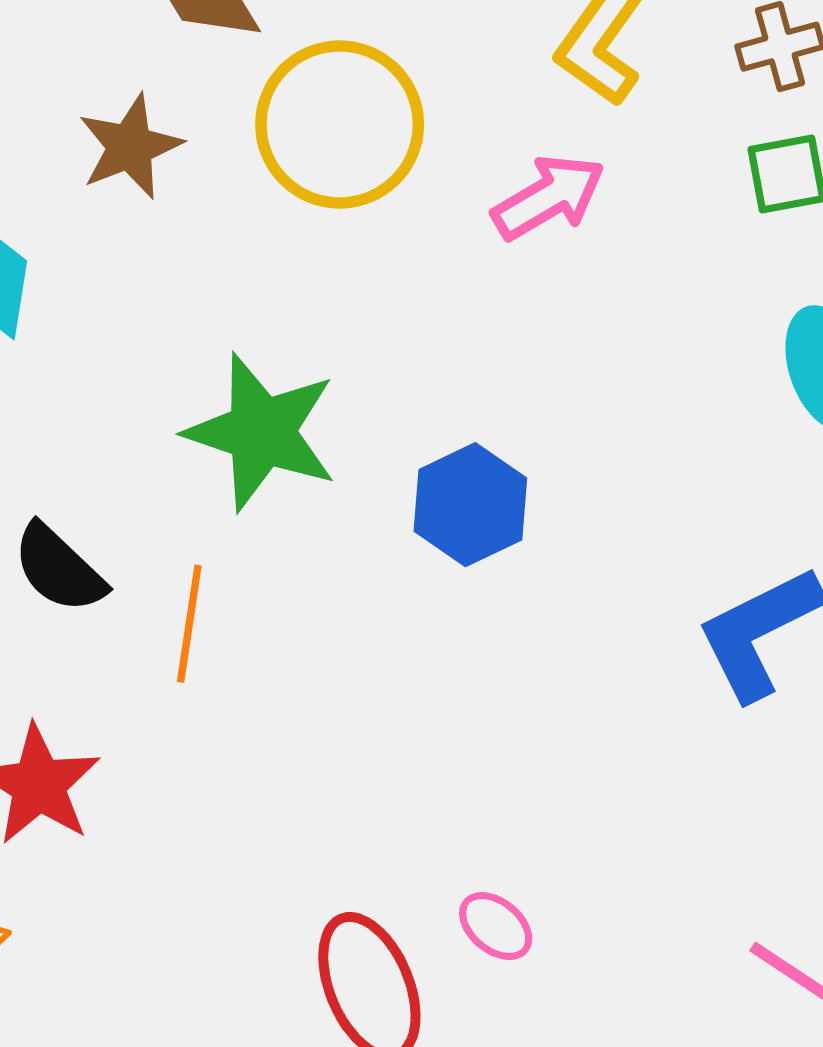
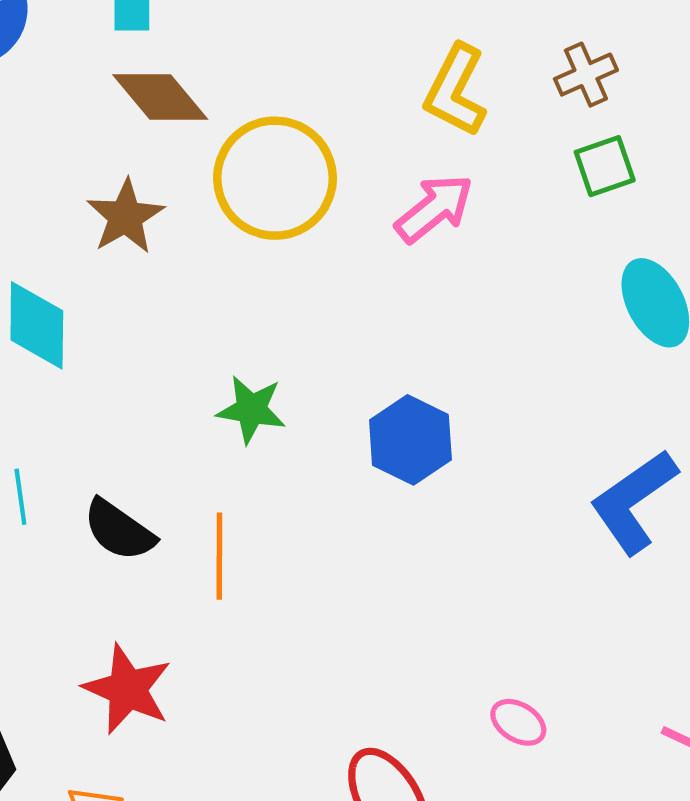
green star: (261, 432) -> (251, 409), size x0.6
pink ellipse: (496, 926) -> (518, 722), moved

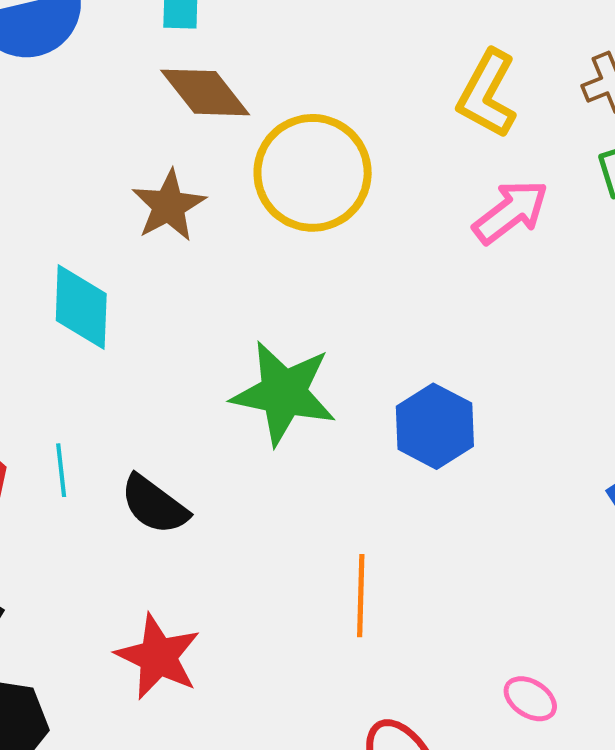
pink arrow: (434, 208) -> (511, 212), moved
green star: (251, 409) -> (284, 393), size x1.6
orange line: (219, 556) -> (361, 596), moved

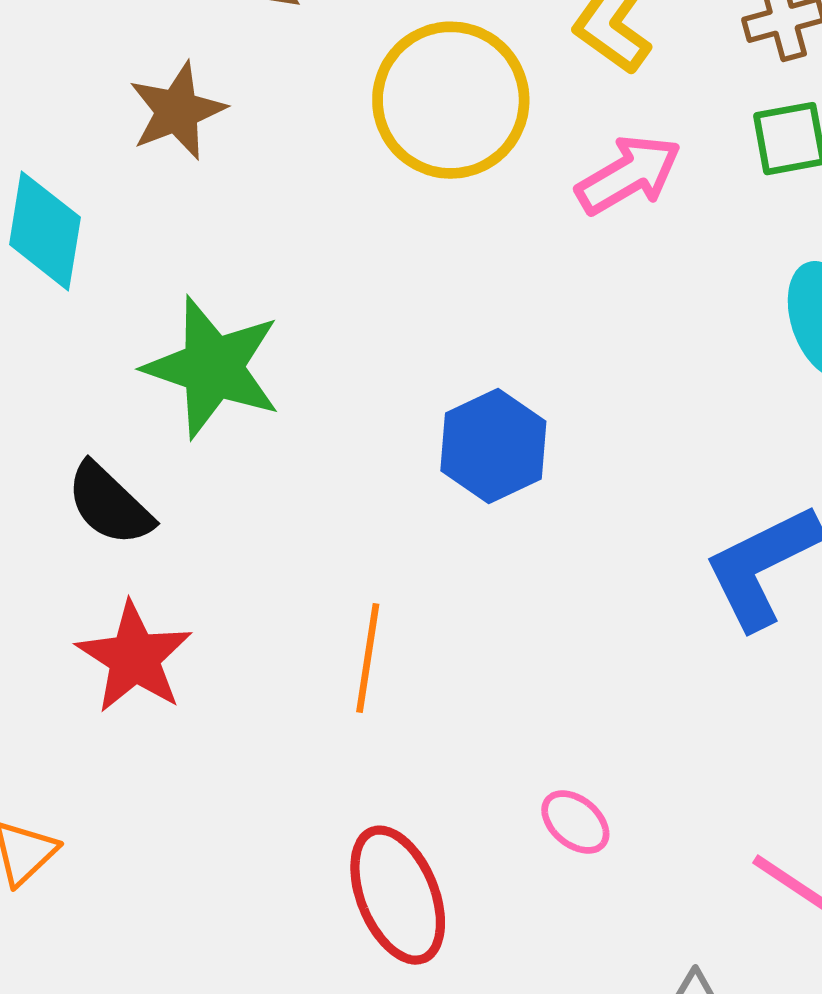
yellow circle: (313, 173) -> (451, 100), moved
green star: (284, 393) -> (213, 367), moved
red star: (158, 657) -> (134, 657), moved

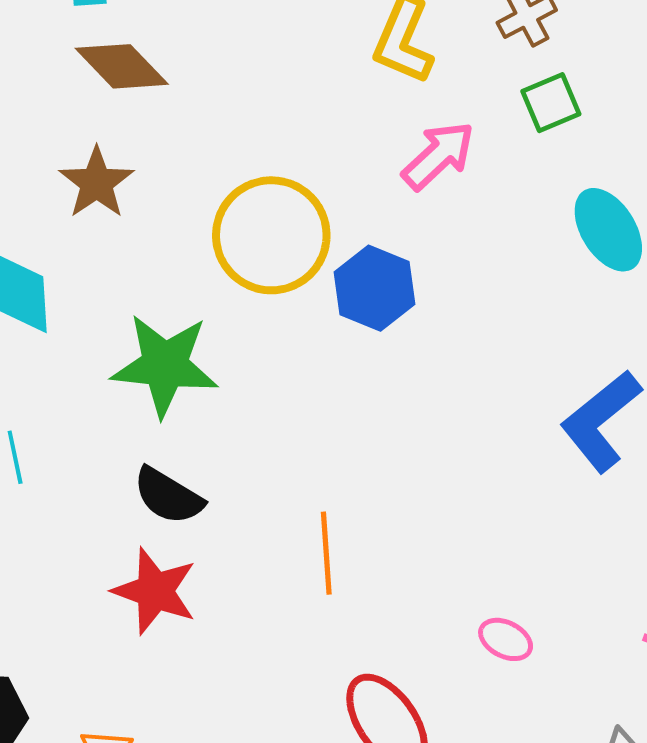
yellow circle: (451, 100) -> (271, 235), moved
blue hexagon: (493, 446) -> (374, 288), moved
black semicircle: (109, 504) -> (168, 496), moved

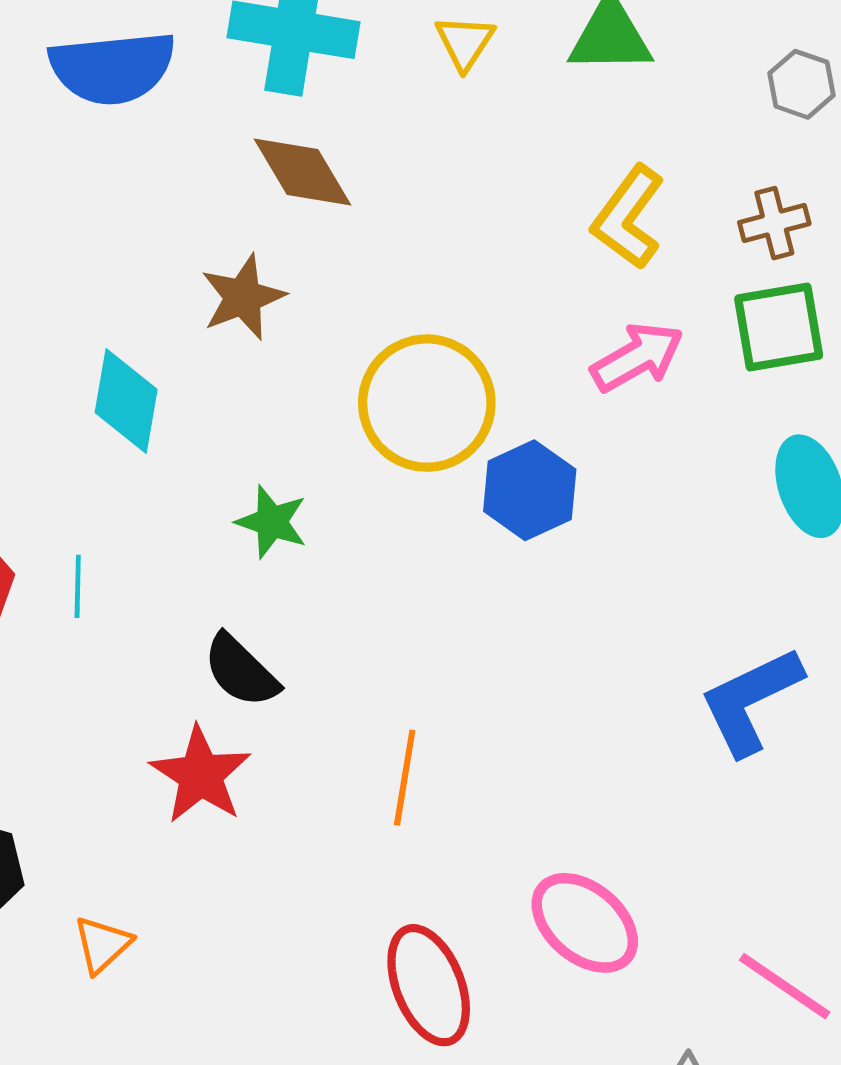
green square: (551, 103) -> (779, 327), size x1.4
green star: (165, 365) -> (272, 522), size x0.6
pink ellipse: (506, 639) -> (585, 923), size x1.8

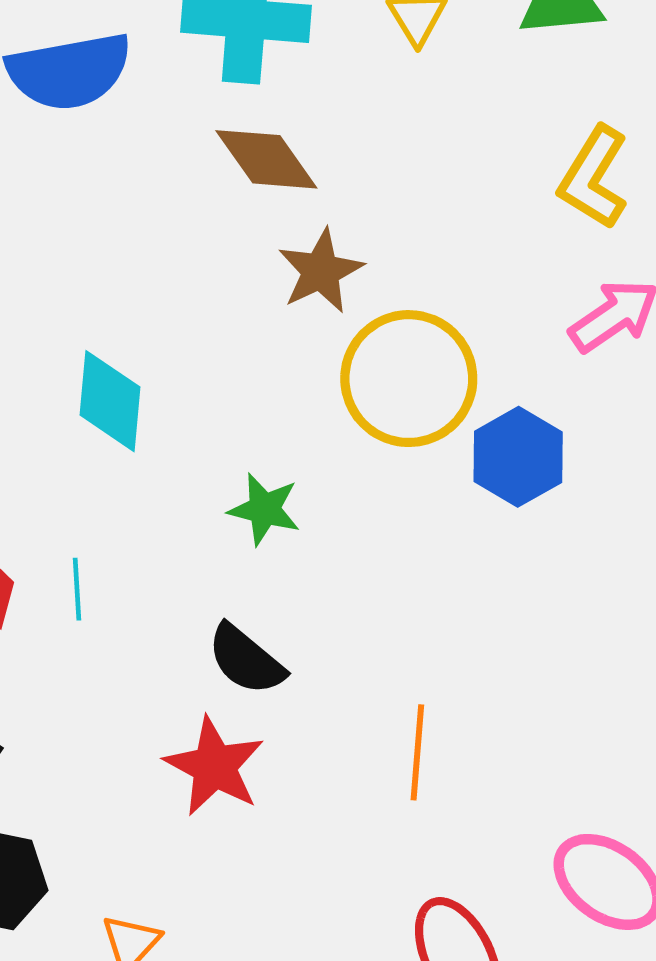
brown star: (243, 297) -> (321, 271), moved

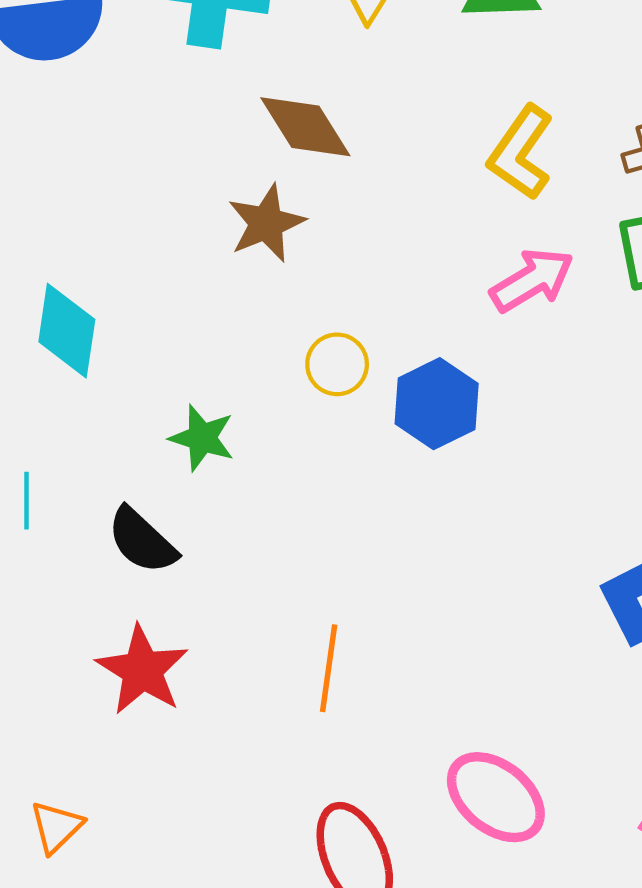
brown diamond: (266, 159) -> (305, 127), moved
yellow circle: (409, 379) -> (337, 364), moved, size x0.5
black semicircle: (246, 660) -> (142, 541), moved

